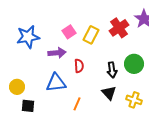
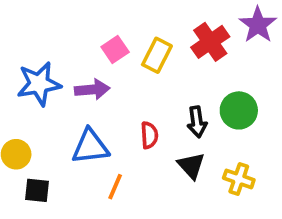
blue star: (28, 37) -> (39, 84), moved
red semicircle: (79, 66) -> (149, 135), moved
orange line: (77, 104) -> (115, 187), moved

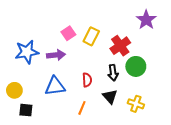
red cross: (210, 42) -> (120, 46), moved
orange line: (115, 187) -> (82, 108), moved

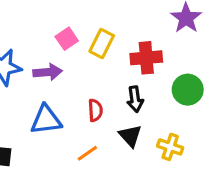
red cross: (120, 46) -> (146, 58), turned 30
green circle: (136, 66) -> (188, 90), moved
orange line: (82, 108) -> (87, 153), turned 32

